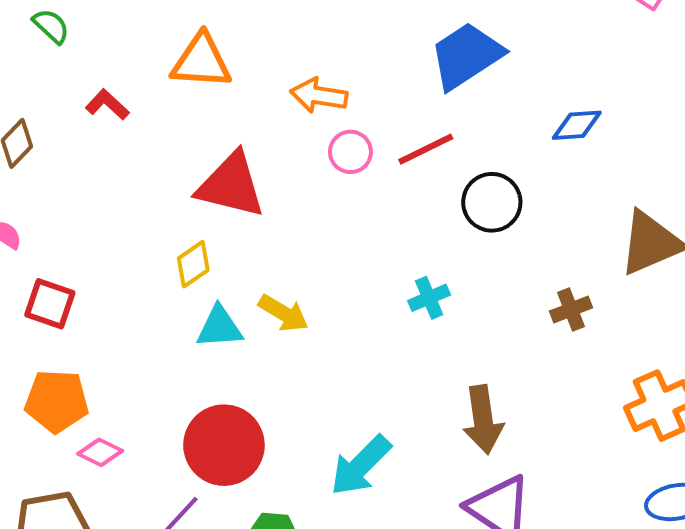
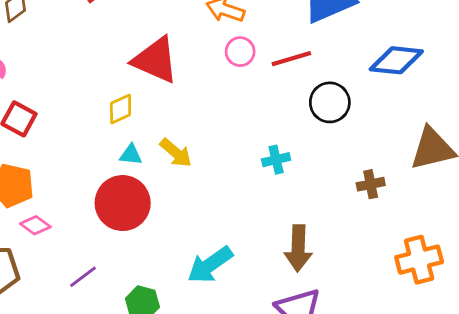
blue diamond: (577, 125) -> (396, 60), size x1.5
cyan triangle: (219, 327) -> (131, 155), size x0.7
red circle: (224, 445) -> (123, 203), moved

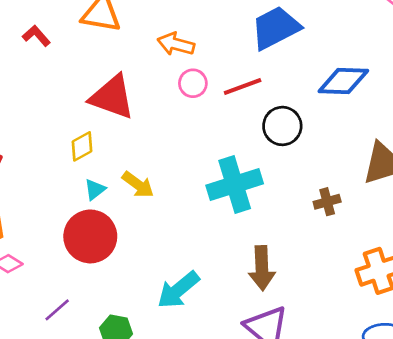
cyan triangle: (131, 155) -> (95, 190), turned -40
cyan cross: (276, 160) -> (235, 184), size x2.0

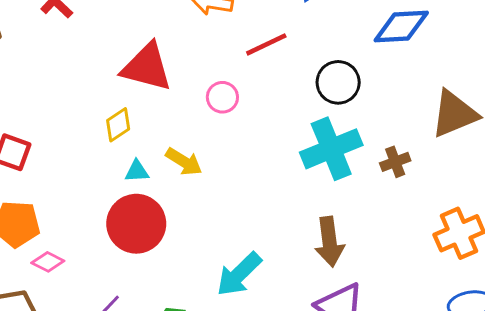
pink circle: (193, 83) -> (222, 97), moved
red line: (243, 87) -> (266, 44), moved
cyan cross: (235, 184) -> (331, 149), moved
cyan triangle: (95, 190) -> (137, 171), turned 40

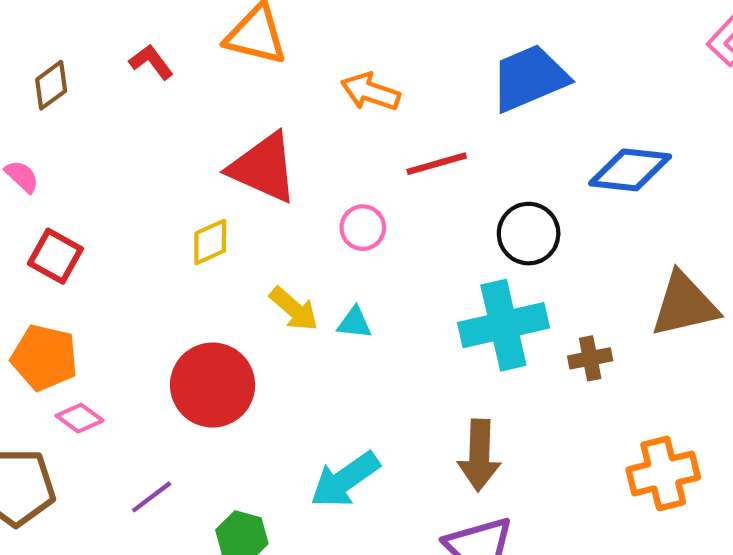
cyan triangle: (137, 171) -> (354, 323), moved

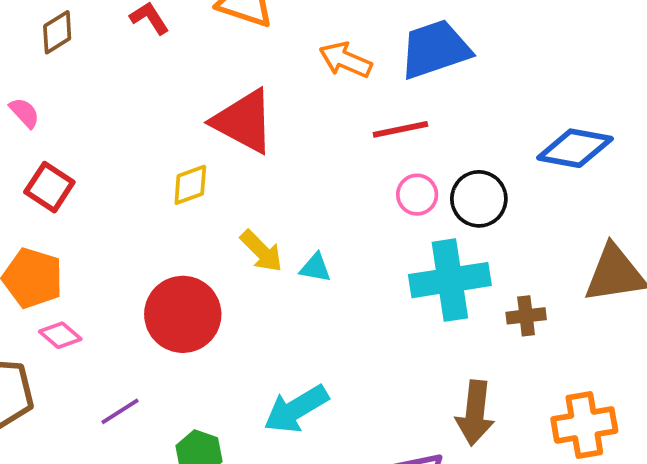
blue trapezoid: (529, 78) -> (435, 49), moved
pink circle: (363, 228) -> (417, 195), moved
brown arrow: (479, 455) -> (475, 413), moved

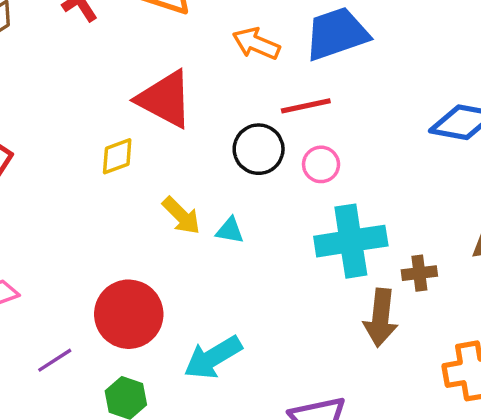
black circle: (479, 199) -> (259, 149), moved
red circle: (183, 314) -> (129, 314), moved
brown arrow: (475, 413) -> (381, 318), moved

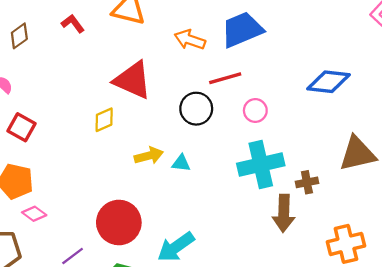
pink circle: (321, 164) -> (255, 110), moved
yellow arrow: (181, 216) -> (149, 156), turned -56

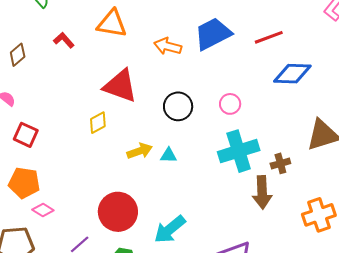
red line: (225, 78) -> (269, 37), moved

